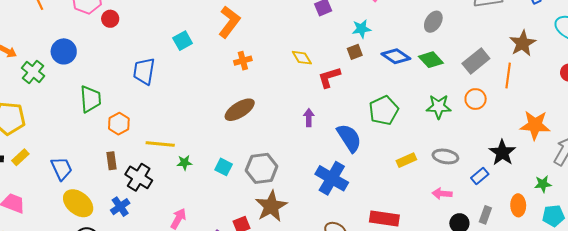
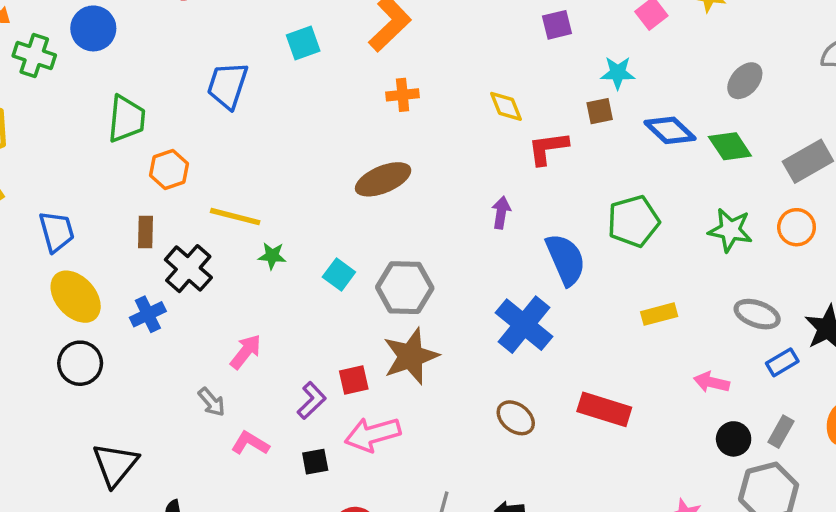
green cross: (33, 72) -> (34, 55), turned -30
gray ellipse: (445, 156) -> (757, 314), moved

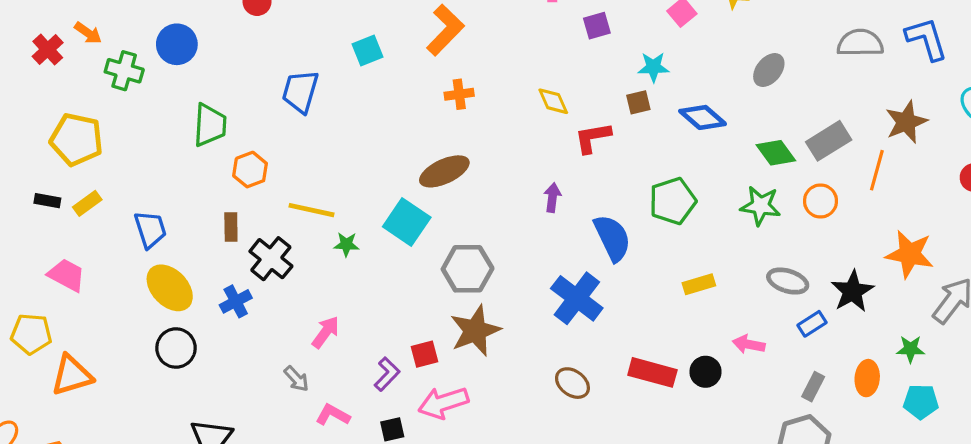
green diamond: (730, 146) -> (776, 153), moved
cyan square: (339, 274) -> (407, 222), moved, size x1.6
black circle: (734, 439) -> (706, 372), moved

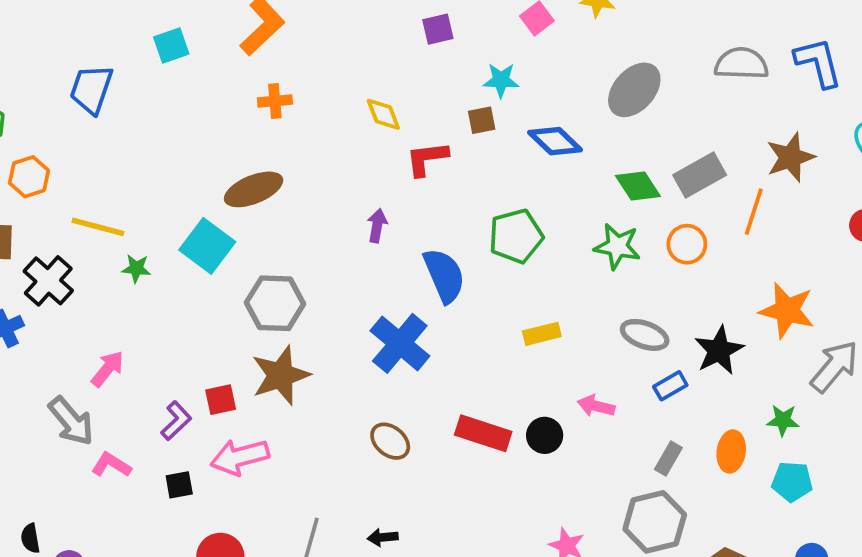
gray ellipse: (769, 70) -> (634, 90), size x1.4
gray arrow: (296, 379) -> (71, 421), size x1.6

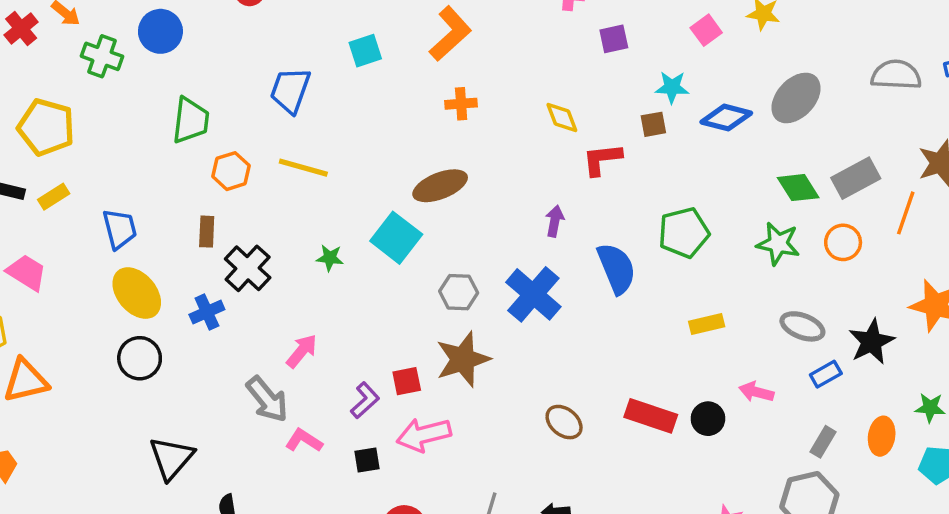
blue diamond: (555, 141) -> (726, 118), moved, turned -30
yellow line: (98, 227) -> (303, 168), moved
gray hexagon: (275, 303) -> (459, 292), size x0.7
blue cross: (400, 343) -> (533, 294), moved

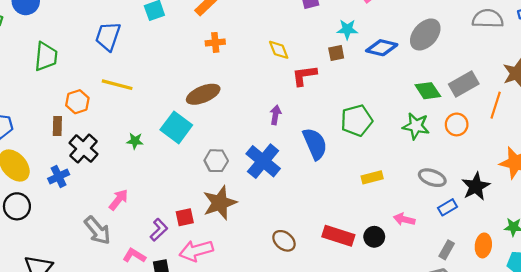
orange hexagon: (231, 171) -> (77, 102), moved
pink L-shape: (304, 440) -> (134, 256), moved

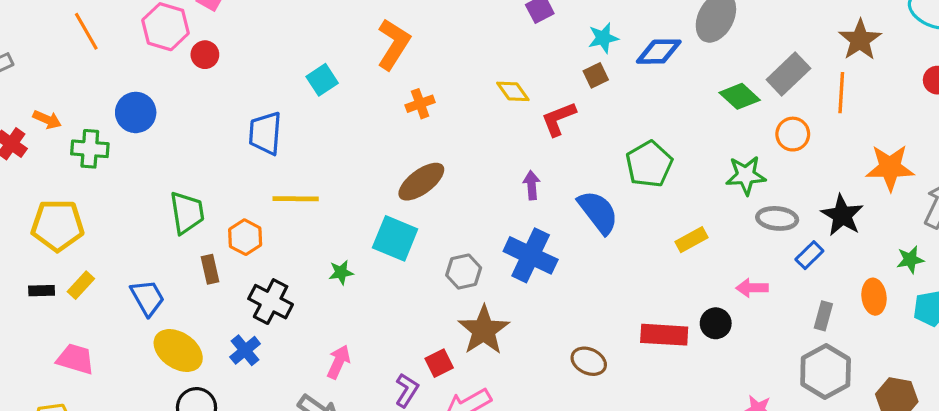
green trapezoid: (46, 57) -> (187, 213), moved
brown rectangle: (57, 126) -> (210, 269), moved
green star: (416, 126) -> (746, 175), moved

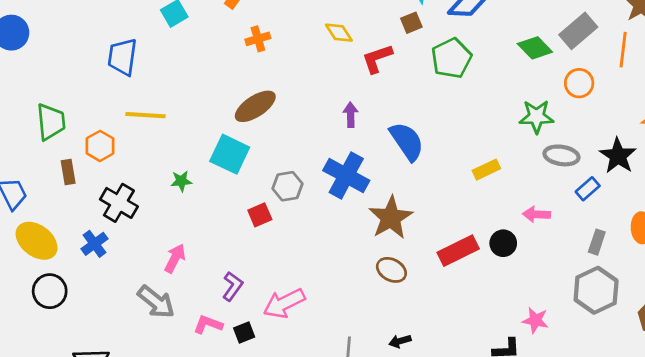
green pentagon: (649, 164) -> (451, 58), moved
brown star: (484, 330) -> (391, 218), moved
red rectangle: (664, 335) -> (458, 251), turned -33
red square: (439, 363) -> (260, 215), moved

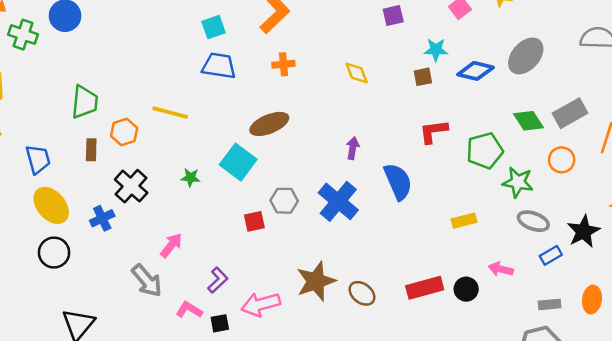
blue trapezoid: (122, 57) -> (219, 66), moved, turned 80
green pentagon: (451, 58) -> (485, 151), moved
red L-shape: (377, 59) -> (433, 131), moved
brown star: (391, 218) -> (316, 281), moved
gray rectangle: (597, 242) -> (550, 304), turned 55

